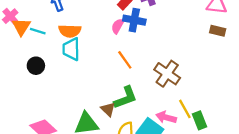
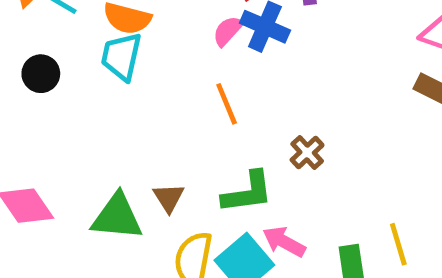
brown cross: (167, 74) -> (307, 153), size x0.6
green L-shape: (125, 98) -> (247, 192), moved
yellow line: (185, 109) -> (398, 244), moved

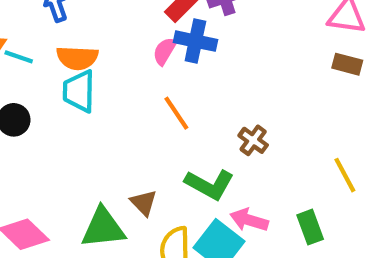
green L-shape: (247, 192) -> (210, 184), turned 48
yellow line: (398, 244) -> (345, 175), moved

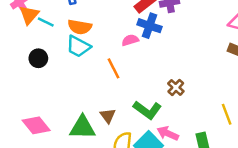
pink semicircle: (165, 51) -> (130, 40), moved, turned 35
cyan trapezoid: (79, 91) -> (78, 46), turned -70
orange line: (176, 113) -> (114, 68), moved

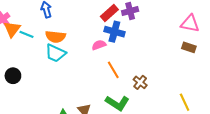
black circle: (38, 58) -> (13, 76), moved
orange line: (114, 68) -> (113, 70), moved

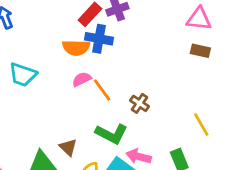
orange semicircle: (56, 37) -> (76, 48), moved
pink semicircle: (99, 45) -> (82, 79), moved

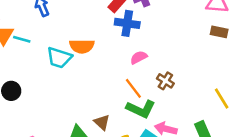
orange semicircle: (76, 48) -> (82, 46), moved
pink semicircle: (82, 79) -> (139, 57), moved
orange line: (102, 90) -> (133, 88), moved

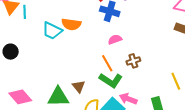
cyan line: (22, 39) -> (25, 12), turned 64
brown cross: (165, 81) -> (133, 61), turned 32

